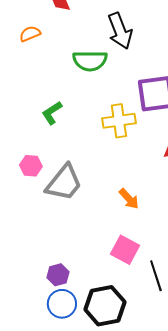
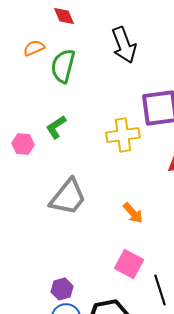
green semicircle: (90, 61) -> (63, 66), moved, turned 104
pink hexagon: (31, 166) -> (23, 144), moved

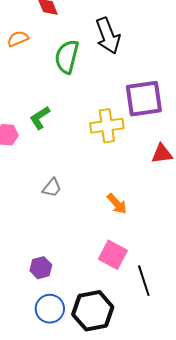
green semicircle: (63, 66) -> (67, 57), moved
gray trapezoid: (68, 197) -> (52, 188), size x0.5
purple hexagon: (62, 289) -> (41, 268), moved

